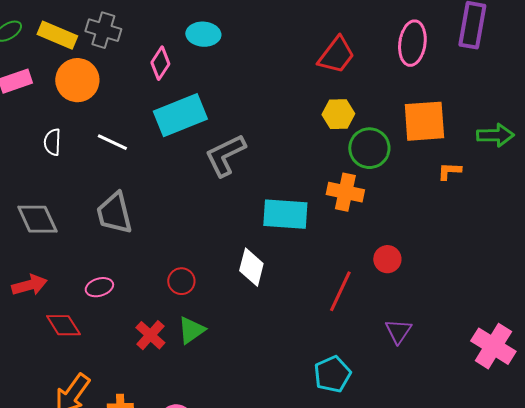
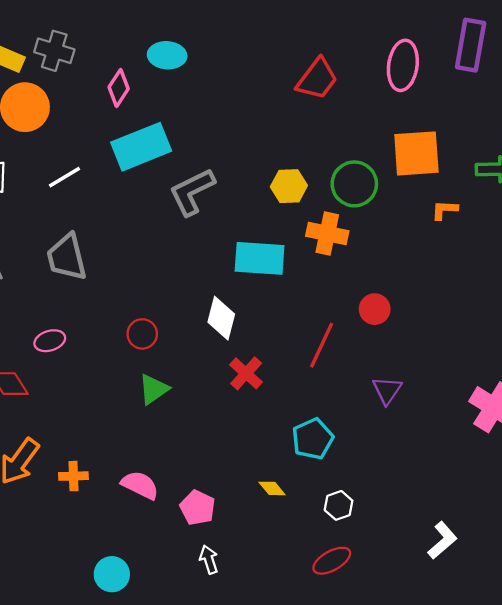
yellow hexagon: (338, 114) -> (289, 186), moved
white line: (112, 142) -> (64, 177), turned -56
red cross: (150, 335) -> (246, 373), moved

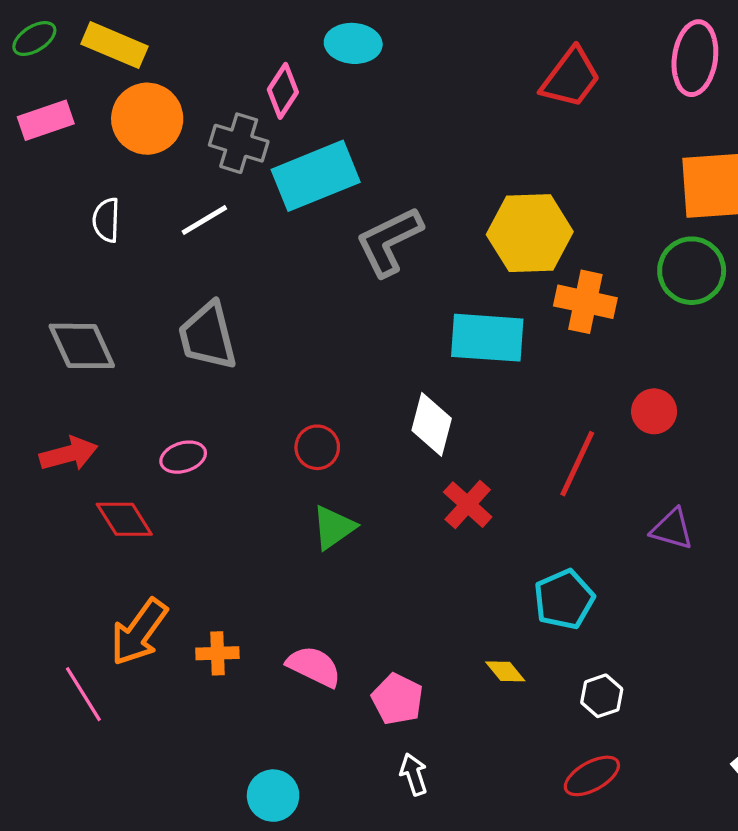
gray cross: (54, 51) -> (239, 143), moved
green circle: (354, 184) -> (692, 271), moved
yellow hexagon: (289, 186) -> (530, 233), size x1.6
purple triangle: (387, 390) -> (672, 529), turned -48

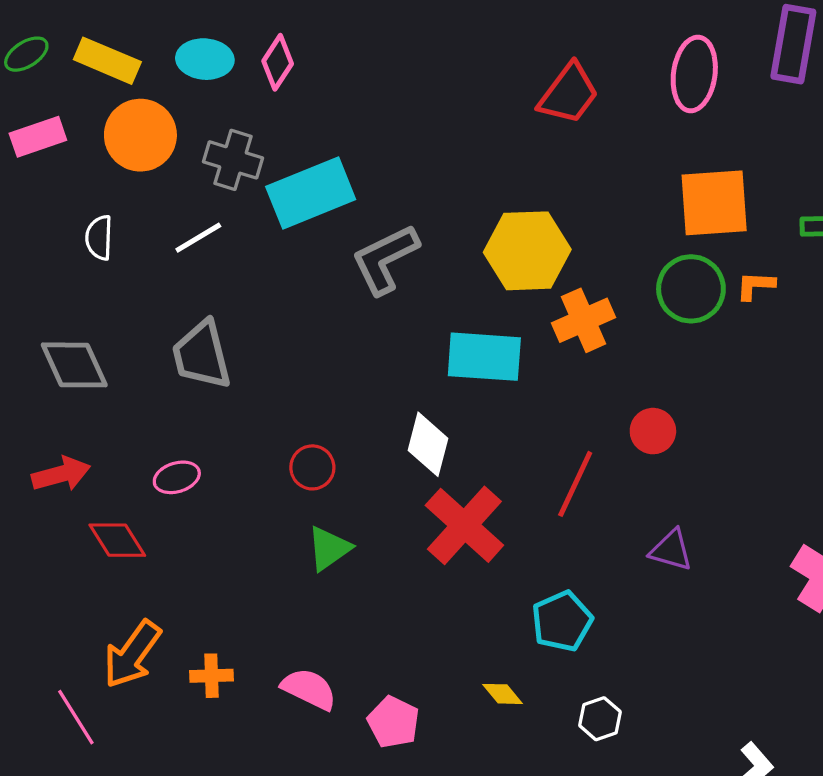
cyan ellipse: (353, 43) -> (205, 59), moved
pink diamond: (283, 91) -> (278, 62), moved
orange cross: (585, 302) -> (583, 320), turned -36
red cross: (468, 505) -> (464, 525), size x1.6

